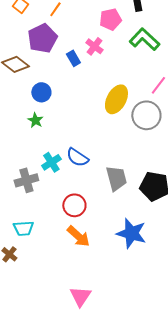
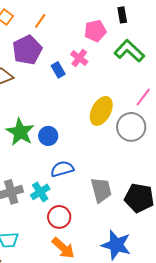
blue circle: (41, 92) -> (48, 136), moved
green star: (35, 120) -> (20, 132), size x1.8
blue semicircle: (77, 157) -> (62, 169), turned 130
cyan cross: (51, 162) -> (40, 192), moved

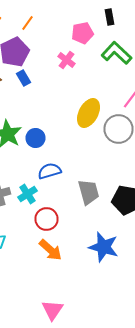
blue rectangle: (58, 70) -> (24, 78), moved

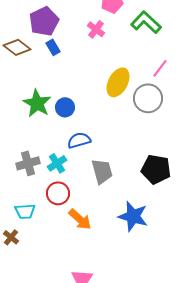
gray trapezoid: (88, 192) -> (102, 171), moved
red circle: (46, 219) -> (58, 193), moved

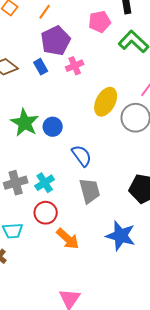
purple pentagon: (44, 21) -> (56, 41), moved
pink cross: (96, 29) -> (75, 66), moved, turned 30
blue semicircle: (79, 140) -> (82, 156), moved, turned 70

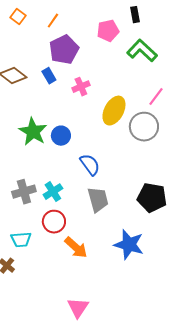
pink cross: (75, 66) -> (81, 87), moved

